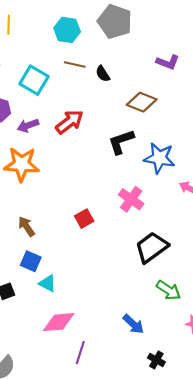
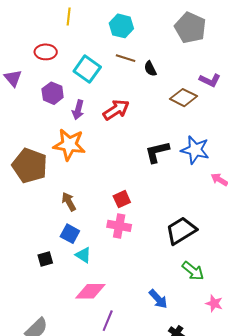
gray pentagon: (115, 21) -> (190, 28), moved
purple L-shape: (168, 62) -> (210, 80), moved
purple arrow: (28, 125) -> (78, 110), turned -60
black L-shape: (121, 142) -> (157, 152), moved
pink cross: (131, 199) -> (119, 226), moved, turned -30

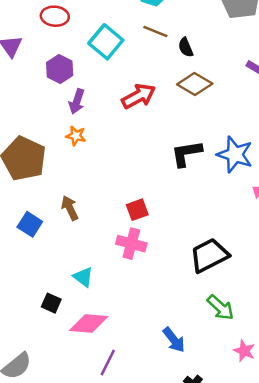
brown diamond: (184, 98) -> (195, 84), moved
purple arrow: (78, 110) -> (77, 101), moved
orange star: (69, 145) -> (76, 136), size x0.5
blue square: (70, 234) -> (30, 224), moved
black square: (45, 259) -> (51, 303), moved, turned 35

